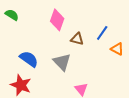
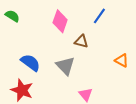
blue line: (102, 33) -> (99, 16), moved
orange triangle: (117, 49) -> (122, 60), moved

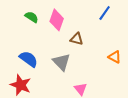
green semicircle: (12, 16) -> (32, 17), moved
blue line: (99, 16) -> (105, 13), moved

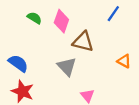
brown triangle: (77, 39) -> (83, 42), size x1.5
blue semicircle: (29, 59) -> (18, 63), moved

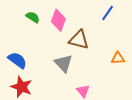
orange triangle: (124, 61) -> (118, 58), turned -32

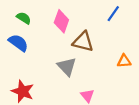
green semicircle: (33, 17) -> (24, 18), moved
blue semicircle: (17, 60) -> (18, 43), moved

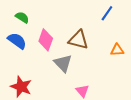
pink diamond: (61, 21) -> (46, 40), moved
orange triangle: (124, 61) -> (117, 50), moved

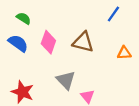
gray triangle: (63, 63) -> (66, 80), moved

